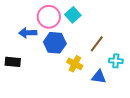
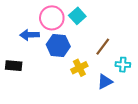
yellow cross: (75, 64) -> (79, 68), turned 35
blue triangle: (99, 77) -> (105, 82), turned -35

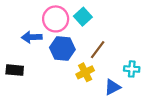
brown line: (103, 47) -> (98, 50), moved

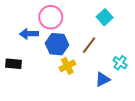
cyan square: (83, 17) -> (105, 17), moved
cyan cross: (132, 69) -> (120, 63), turned 32
yellow cross: (85, 72) -> (67, 66), moved

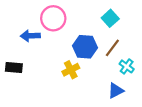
blue hexagon: (57, 44) -> (85, 47), moved
brown line: (89, 45) -> (112, 48), moved
blue triangle: (102, 79) -> (116, 91), moved

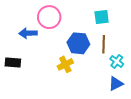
cyan square: (110, 18) -> (102, 17), turned 35
brown line: (112, 48) -> (104, 44), turned -36
blue triangle: (116, 91) -> (116, 84), moved

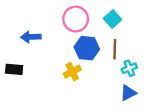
pink circle: (49, 17) -> (76, 19), moved
cyan square: (102, 17) -> (113, 19), turned -35
cyan cross: (117, 61) -> (129, 68), turned 32

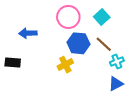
brown line: (115, 49) -> (104, 44), turned -48

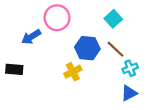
pink circle: (68, 17) -> (57, 18), moved
blue arrow: (28, 33) -> (31, 37), turned -30

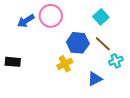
blue arrow: (31, 37) -> (26, 21), moved
blue triangle: (129, 93) -> (95, 79), moved

